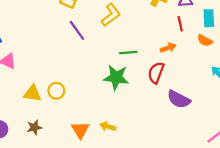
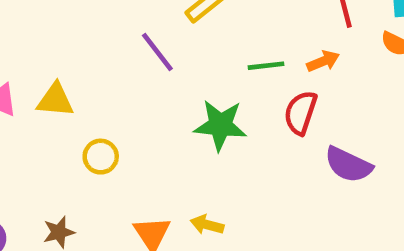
purple line: (77, 30) -> (157, 52), moved
green line: (128, 52) -> (266, 66), moved
yellow triangle: (32, 93) -> (55, 100), moved

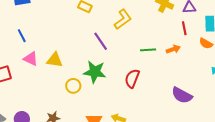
red semicircle: (300, 113) -> (132, 78), moved
green star: (220, 125) -> (95, 72), moved

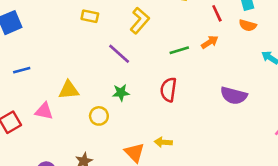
blue line: (22, 36) -> (22, 70), turned -64
pink triangle: (31, 59) -> (44, 111), moved
green star: (95, 72) -> (121, 93), size x0.6

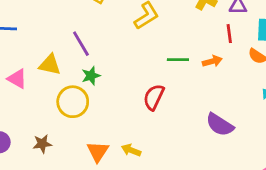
purple line: (119, 54) -> (81, 44), moved
green star: (121, 93) -> (91, 76), moved, turned -30
yellow circle: (99, 116) -> (73, 102), size x1.5

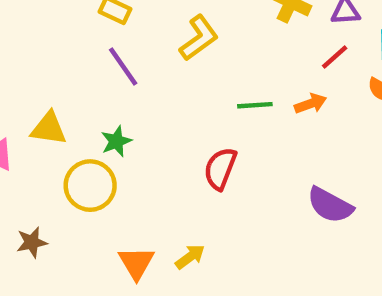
red line: (229, 34) -> (335, 57), turned 60
purple line: (81, 44) -> (123, 67), moved
brown star: (42, 144) -> (32, 242), moved
yellow arrow: (131, 150) -> (190, 257), turned 126

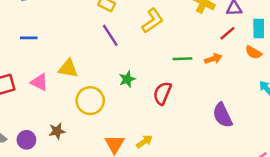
green star: (116, 141) -> (127, 79), moved
purple semicircle: (330, 205) -> (223, 115), turned 35

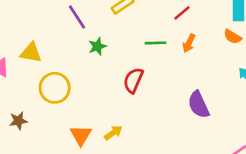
red line: (227, 33) -> (182, 13), moved
orange arrow: (213, 59) -> (189, 43), turned 133
green star: (127, 79) -> (97, 46), moved

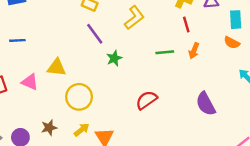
red line: (182, 13) -> (186, 24), turned -63
red semicircle: (133, 80) -> (146, 100), moved, turned 35
yellow arrow: (113, 133) -> (82, 130), moved

